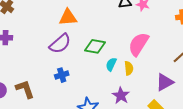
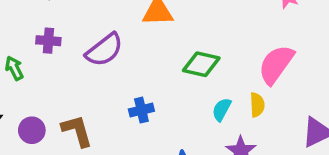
purple semicircle: (60, 44) -> (104, 50), moved
cyan semicircle: (111, 64) -> (222, 109), moved

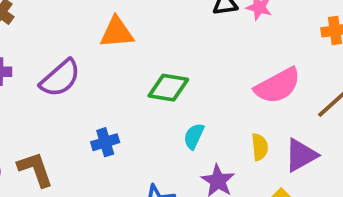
pink semicircle: (276, 64) -> (278, 86), moved, turned -150
yellow semicircle: (257, 105) -> (260, 147), moved

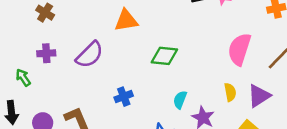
pink semicircle: (278, 86) -> (239, 49), turned 140
cyan semicircle: (194, 136) -> (180, 100), moved

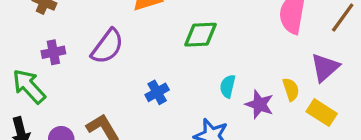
green arrow: (23, 77) -> (29, 86), size x1.6
yellow semicircle: (230, 92) -> (291, 89), moved

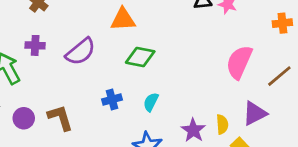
green diamond: (201, 35) -> (140, 57), moved
cyan semicircle: (228, 86) -> (151, 102), moved

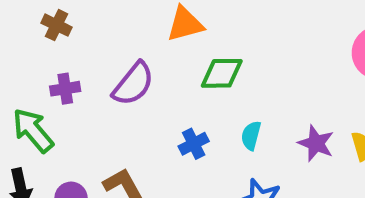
purple star: (193, 130) -> (316, 143), moved

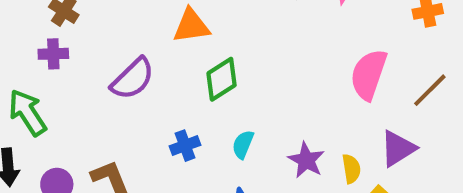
green diamond: (222, 73) -> (222, 79), turned -39
purple cross: (65, 89) -> (53, 54), moved

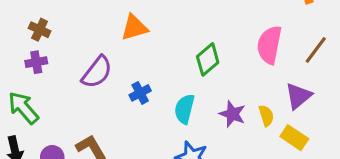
green diamond: (222, 79) -> (208, 59), moved
cyan semicircle: (243, 144) -> (184, 109), size x1.4
blue cross: (185, 146) -> (140, 93), moved

